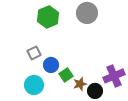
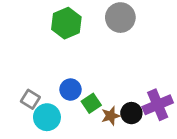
gray square: (34, 53) -> (30, 99), moved, turned -32
black circle: (95, 91) -> (131, 113), moved

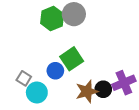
gray circle: (120, 18) -> (74, 14), moved
green square: (91, 103) -> (72, 59), moved, size x1.5
brown star: (111, 116) -> (87, 91), size x1.5

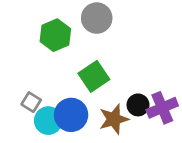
green hexagon: (52, 18) -> (55, 35), moved
blue circle: (55, 71) -> (71, 115), moved, size x1.5
black circle: (103, 89) -> (138, 105), moved

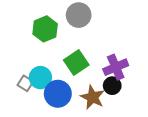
purple cross: (162, 108) -> (116, 67), moved
brown star: (114, 119) -> (93, 97), turned -30
cyan circle: (48, 121) -> (40, 78), moved

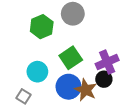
gray square: (25, 83) -> (23, 96), moved
blue circle: (58, 94) -> (68, 87), moved

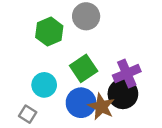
black circle: (104, 79) -> (123, 94), size x1.5

